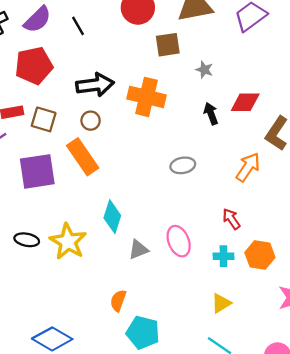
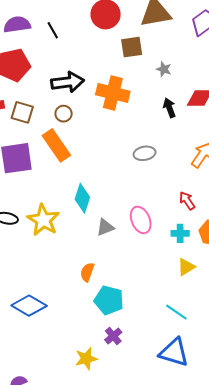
purple semicircle: (37, 20) -> (17, 25), turned -144
yellow triangle: (221, 303) -> (186, 267), moved

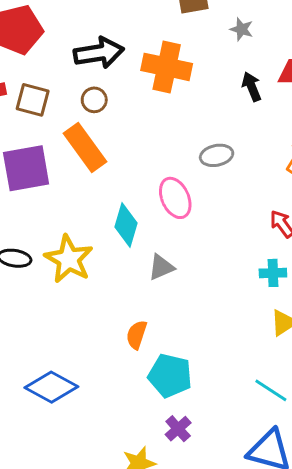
pink ellipse: (141, 220) -> (175, 198), moved

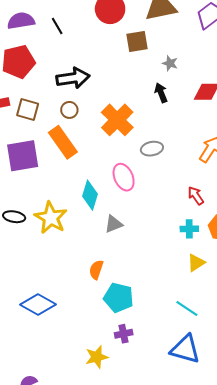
orange cross: (167, 67) -> (117, 120), moved, turned 32
black arrow: (252, 87) -> (161, 93), moved
purple cross: (178, 429) -> (124, 334), turned 30

